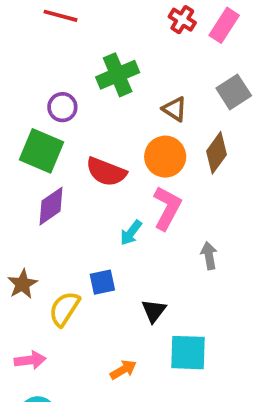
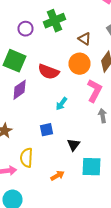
purple circle: (62, 107) -> (26, 29), moved
pink L-shape: (167, 208) -> (94, 91), moved
yellow semicircle: (64, 309) -> (26, 158), moved, turned -30

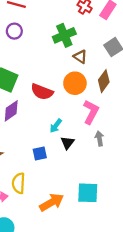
green cross: (54, 21) -> (64, 35), moved
purple circle: (26, 29) -> (14, 31), moved
black triangle: (74, 145) -> (68, 143), moved
orange arrow: (58, 176) -> (52, 202), size x1.6

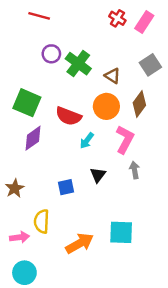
purple circle: (14, 31) -> (51, 54), moved
green cross: (64, 35) -> (78, 64), moved, turned -30
cyan arrow: (56, 126) -> (87, 141), moved

